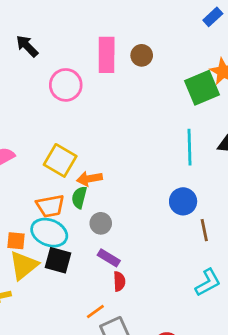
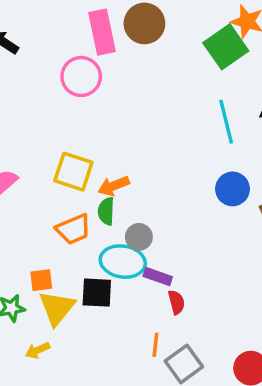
brown circle: (142, 55) -> (144, 23), size x1.5
pink circle: (66, 85) -> (81, 76), moved
cyan ellipse: (49, 233) -> (123, 262), moved
orange line: (95, 312) -> (155, 345), turned -36

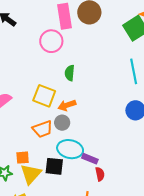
green semicircle: (106, 211) -> (70, 73), moved
gray circle: (139, 237) -> (62, 123), moved

